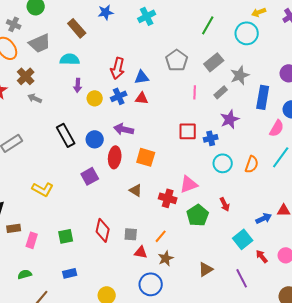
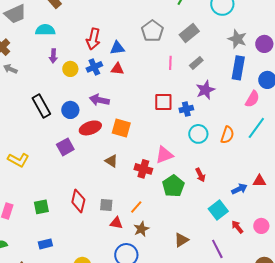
gray star: (240, 75) -> (237, 39), moved, turned -30
red ellipse: (115, 157) -> (90, 128), turned 65

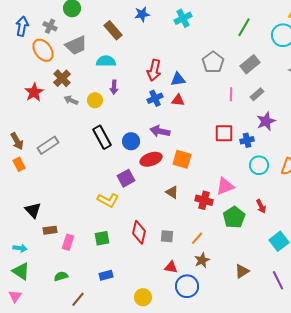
yellow circle: (70, 69) -> (95, 100), moved
yellow L-shape: (18, 160) -> (108, 200), moved
red triangle: (116, 223) -> (171, 267), moved

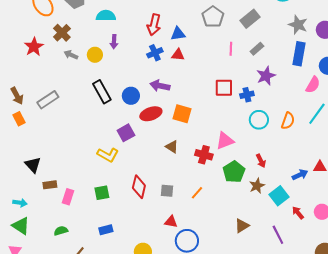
brown star: (202, 260) -> (257, 186), moved

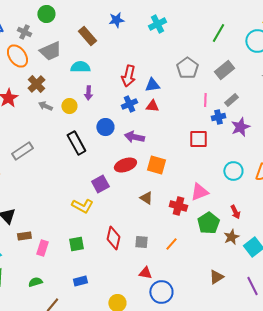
blue cross: (247, 95) -> (218, 117), moved
blue circle: (131, 96) -> (105, 127), moved

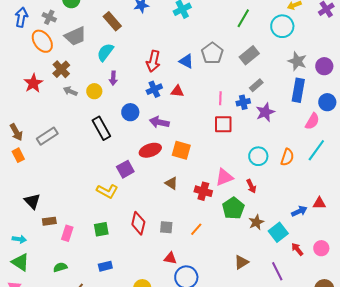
cyan semicircle: (80, 67) -> (105, 52), turned -54
blue triangle: (152, 85) -> (186, 61), moved, turned 35
pink line: (205, 100) -> (220, 98), moved
red arrow: (235, 212) -> (251, 186), moved

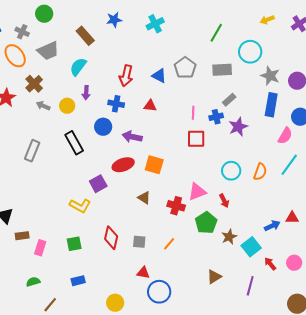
cyan circle: (282, 26) -> (250, 52), moved
gray rectangle: (249, 55) -> (222, 70), turned 36
blue cross: (154, 89) -> (116, 104), moved, turned 35
gray rectangle: (47, 136) -> (32, 151), moved, turned -35
purple line: (277, 271) -> (250, 286), turned 42

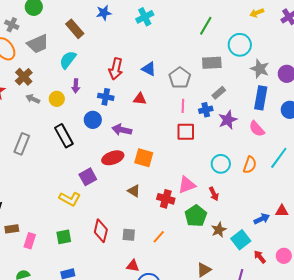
gray pentagon: (185, 68) -> (180, 78), moved
pink semicircle: (285, 136) -> (257, 129), moved, turned 108

